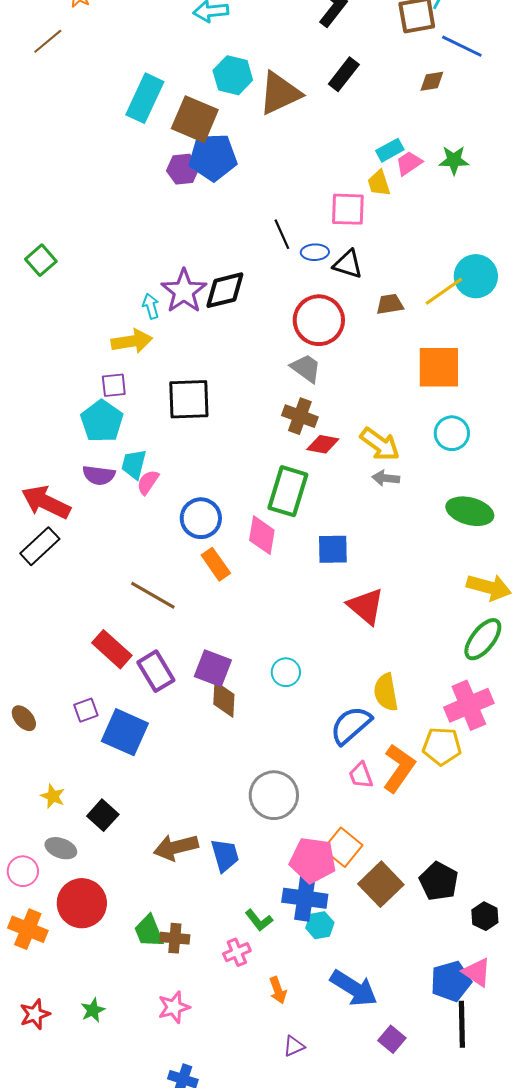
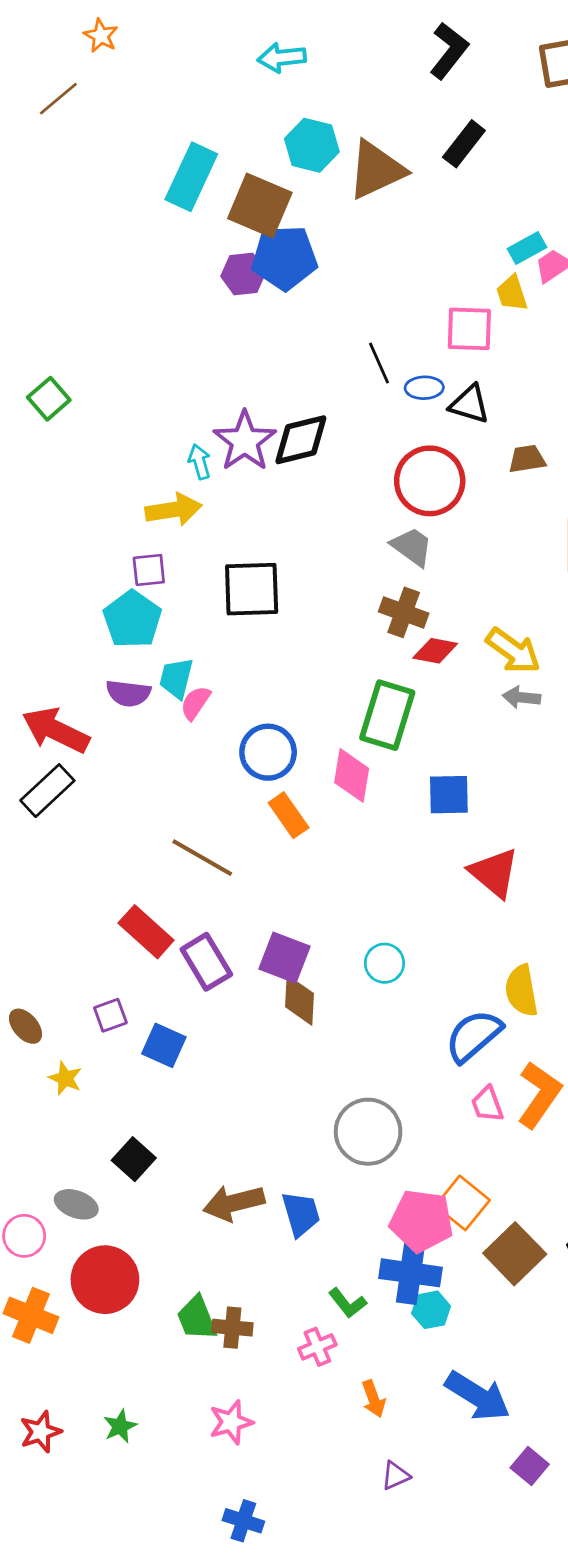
blue square: (125, 732) -> (164, 1045), size x0.7
yellow star: (53, 796) -> (65, 1078), moved

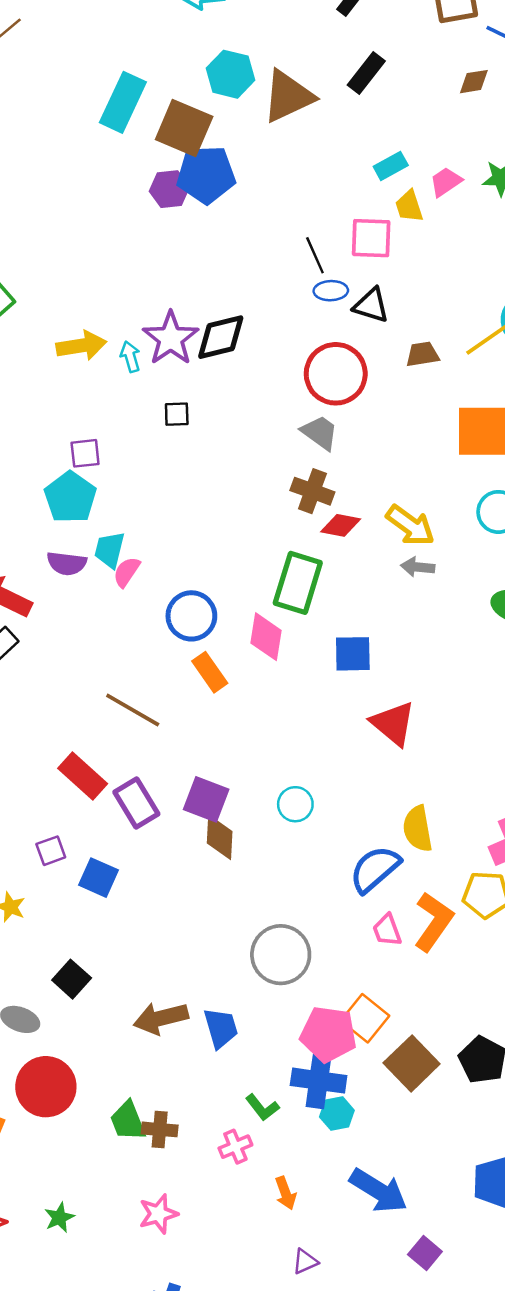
cyan rectangle: (527, 248) -> (391, 166), moved
black line: (379, 363) -> (315, 255), moved
yellow arrow: (173, 510) -> (81, 346), moved
black square: (252, 589) -> (177, 414), moved, size x0.5

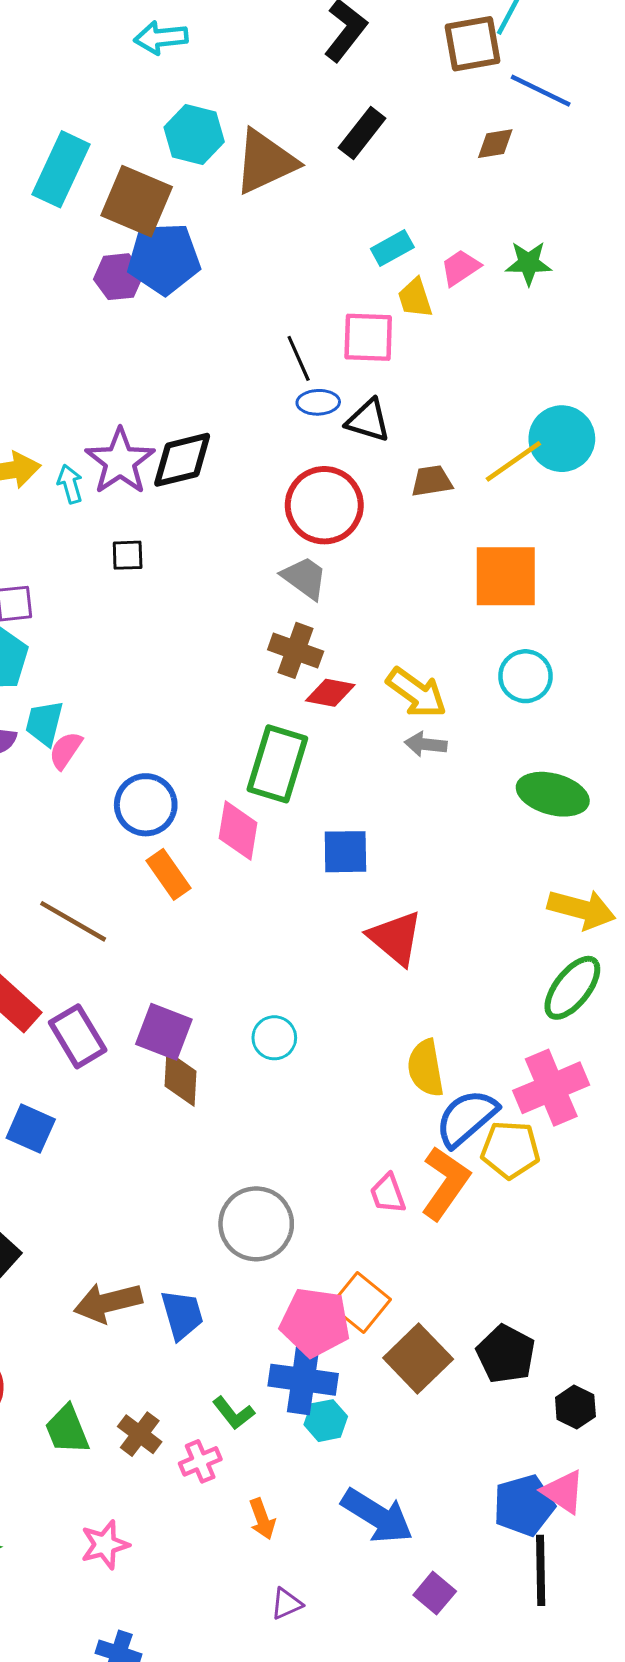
blue semicircle: (375, 869) -> (466, 1118), moved
brown cross: (160, 1129) -> (140, 1434), moved, turned 32

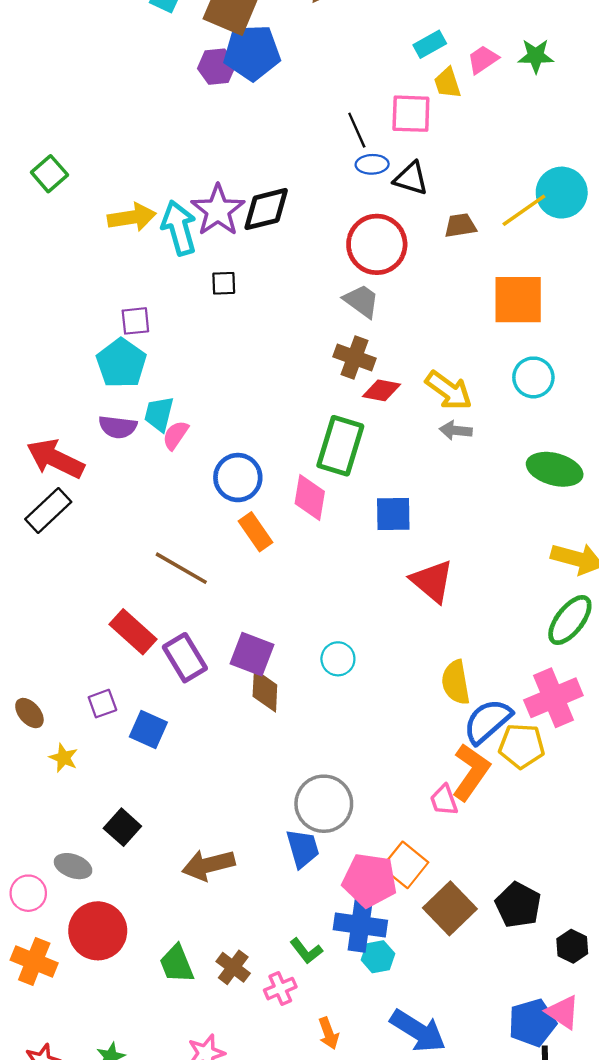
cyan arrow: (70, 484) -> (179, 228), size x1.8
pink trapezoid: (388, 1194) -> (444, 800), moved
blue trapezoid: (182, 1315) -> (303, 848), moved

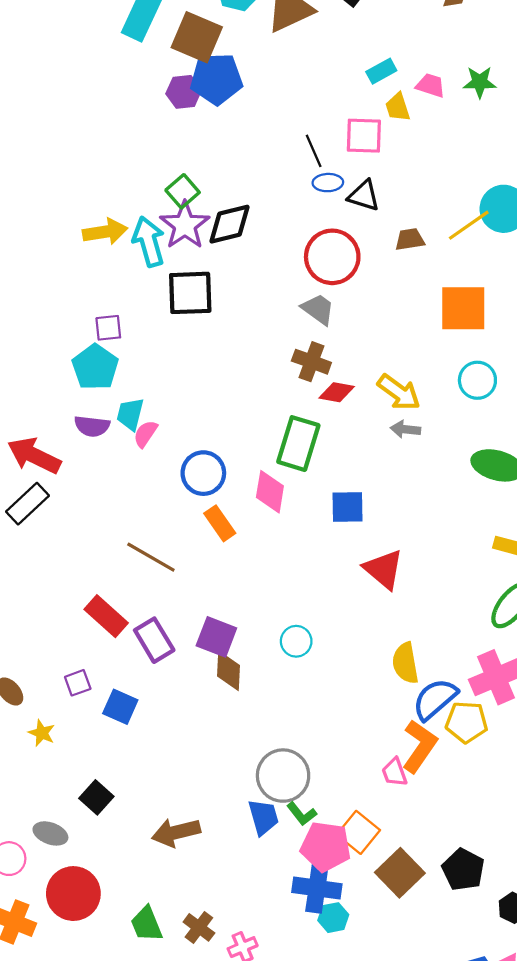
pink trapezoid: (483, 60) -> (430, 85), turned 52
green square: (49, 174) -> (183, 191), moved
black square: (224, 283) -> (190, 293), size x2.0
green L-shape: (306, 951) -> (302, 814), moved

